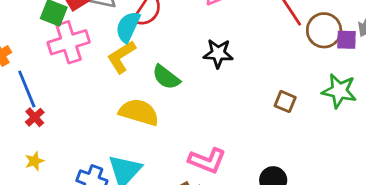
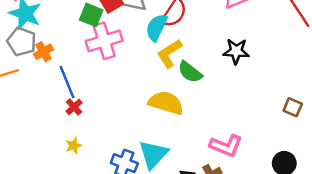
yellow L-shape: (121, 57) -> (170, 53), moved
brown square: (285, 102) -> (293, 107), moved

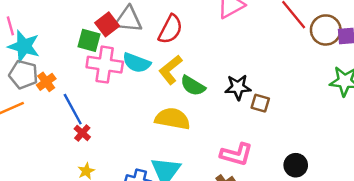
cyan semicircle: (156, 27) -> (137, 63), moved, turned -88
pink cross: (104, 41) -> (105, 65), turned 32
black star: (236, 51) -> (238, 87), moved
brown square: (293, 107) -> (260, 103), moved

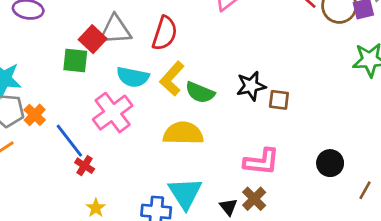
pink cross: (105, 65) -> (113, 113), moved, turned -36

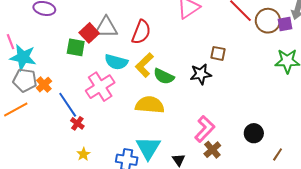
brown square: (279, 100) -> (218, 53), moved
pink L-shape: (262, 162) -> (205, 129), turned -56
brown cross: (254, 199) -> (212, 150), moved

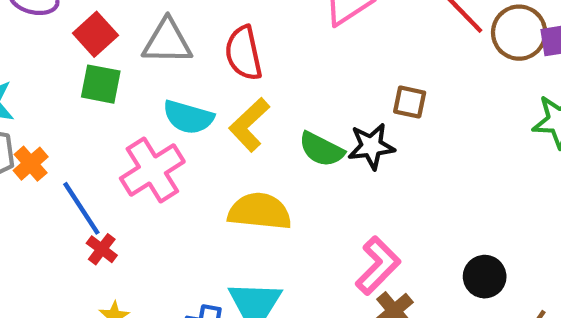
red semicircle: (141, 32) -> (244, 53), turned 145
red square: (89, 33) -> (95, 34), moved
green semicircle: (164, 76) -> (321, 149), moved

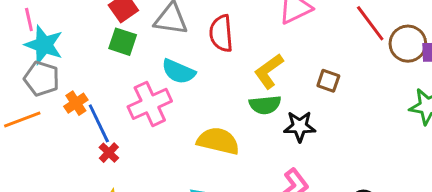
yellow L-shape: (249, 125) -> (269, 71), moved
black star: (371, 146) -> (300, 126), moved
green semicircle: (321, 149) -> (265, 105), turned -40
orange cross: (31, 164) -> (76, 103), moved

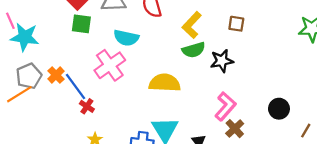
gray pentagon: (42, 79) -> (29, 76), moved, turned -30

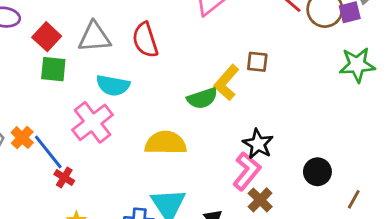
yellow L-shape: (192, 25) -> (226, 83), moved
black star: (222, 61) -> (258, 144), moved, turned -30

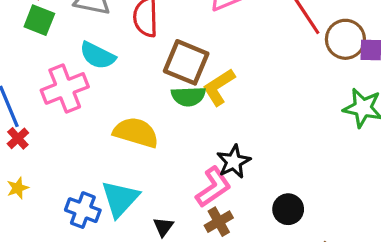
brown square: (257, 62) -> (186, 62), moved, size x1.8

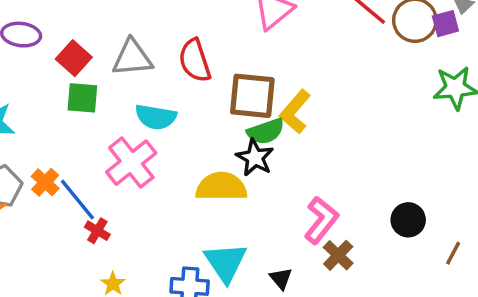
black star: (234, 162) -> (255, 158), moved

